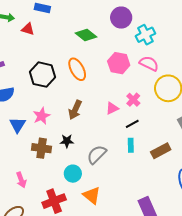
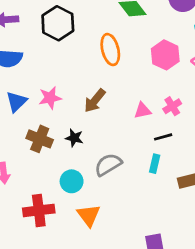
black hexagon: (43, 75) -> (58, 23), moved

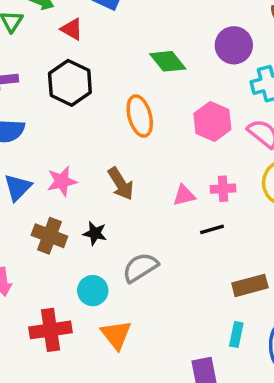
brown arrow: (95, 101) -> (121, 184), turned -70
pink cross: (172, 106) -> (223, 189), turned 30
cyan rectangle: (155, 164) -> (236, 335), moved

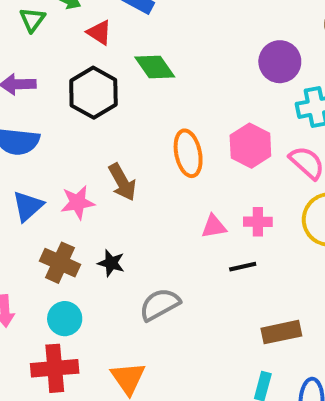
green diamond: (168, 61) -> (155, 67), moved
orange ellipse: (140, 116) -> (188, 153), moved
brown arrow: (121, 184) -> (122, 182), moved
cyan circle: (93, 291) -> (65, 319), moved

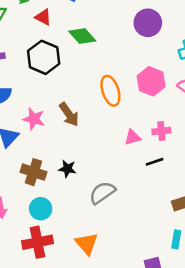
purple circle: (280, 62) -> (148, 23), moved
pink star: (78, 202) -> (34, 119), moved, turned 30

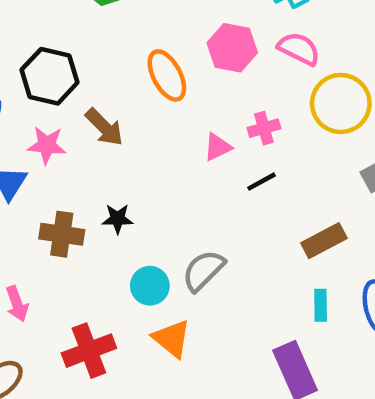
black hexagon: (44, 57) -> (50, 76), moved
gray semicircle: (102, 193) -> (203, 270), moved
cyan circle: (41, 209) -> (150, 286), moved

